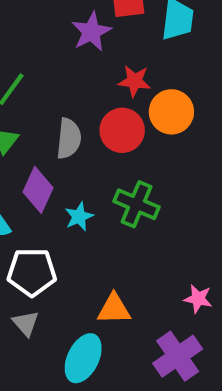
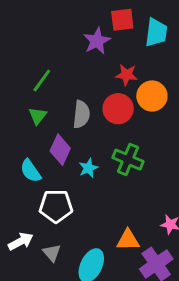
orange triangle: (114, 309) -> (128, 240), moved
gray triangle: (26, 323) -> (52, 253), moved

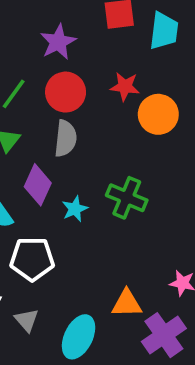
purple star: (97, 41) -> (58, 42), moved
red circle: (118, 109) -> (66, 92), moved

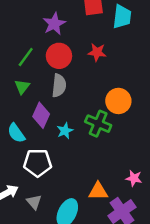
orange circle: (158, 114) -> (118, 101), moved

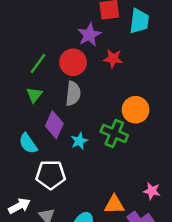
purple star: (54, 24) -> (89, 35), moved

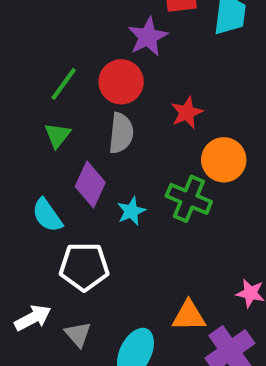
red star: (113, 59) -> (187, 113), moved, turned -30

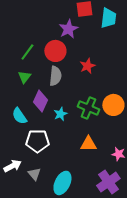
orange circle: (224, 160) -> (113, 105), moved
orange triangle: (189, 316) -> (88, 144), moved

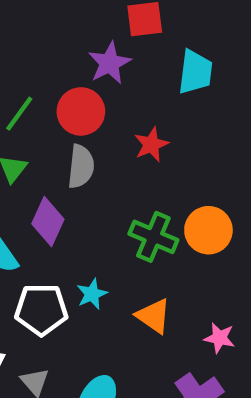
cyan trapezoid: (108, 18) -> (195, 72), moved
cyan star: (60, 114) -> (92, 294), moved
orange triangle: (88, 144) -> (153, 316), turned 36

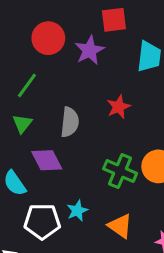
red circle: (81, 111) -> (48, 38), moved
purple diamond: (48, 221) -> (47, 160), turned -52

